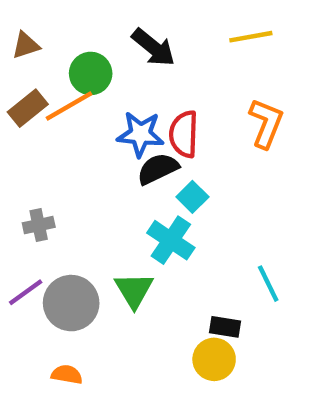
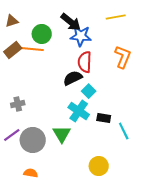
orange line: (69, 106) -> (32, 49), turned 35
blue star: (140, 134) -> (81, 36), moved
black rectangle: (225, 327) -> (104, 118), moved

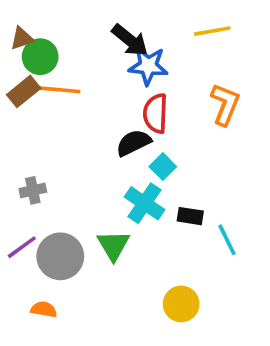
green circle: (42, 34) -> (40, 57), moved
orange semicircle: (31, 173) -> (44, 309), moved

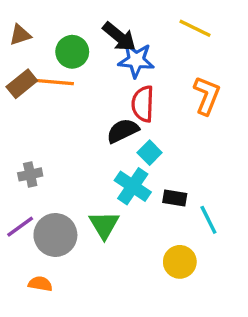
yellow line: (212, 31) -> (195, 28), turned 36
green circle: (40, 57) -> (72, 52), moved
yellow circle: (181, 304) -> (180, 262), moved

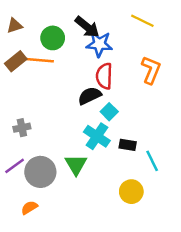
orange semicircle: (40, 284) -> (29, 208), turned -42

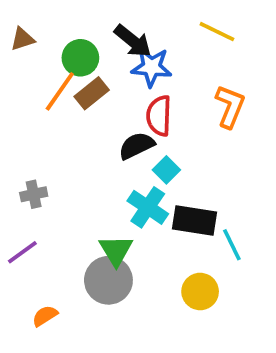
orange line: (39, 60) -> (60, 91), turned -60
brown rectangle: (16, 61) -> (92, 93), moved
black rectangle: (128, 145) -> (194, 220), size x1.6
gray circle: (40, 172) -> (108, 280), moved

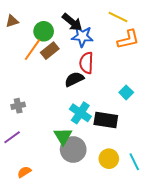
orange L-shape: (230, 106) -> (128, 39), moved, turned 55
cyan square: (166, 170) -> (126, 92), moved
cyan line: (232, 245) -> (134, 162), moved
gray circle: (108, 280) -> (73, 150), moved

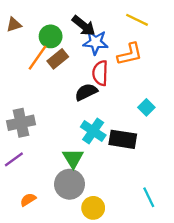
orange L-shape: (128, 39) -> (130, 54), moved
gray cross: (18, 106) -> (21, 123), size x1.6
gray circle: (73, 150) -> (69, 184), moved
yellow circle: (109, 159) -> (93, 208), moved
cyan line: (134, 162) -> (149, 197), moved

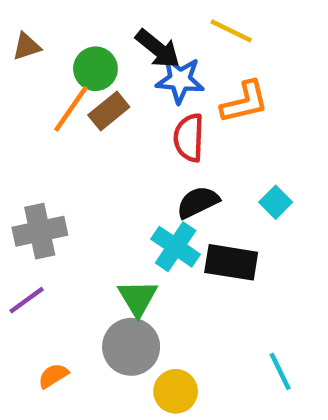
yellow line: (137, 20) -> (231, 31), moved
black semicircle: (86, 92) -> (198, 202), moved

